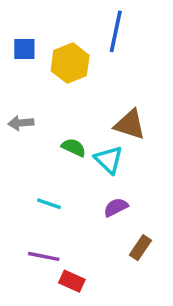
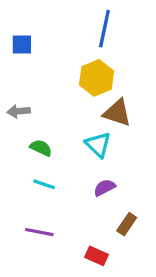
yellow hexagon: (70, 63) -> (97, 78), moved
green semicircle: (74, 147) -> (41, 148), moved
red rectangle: (72, 281) -> (97, 256), moved

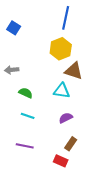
blue square: (22, 45) -> (14, 28), turned 32
cyan triangle: (98, 145) -> (62, 91), turned -36
brown rectangle: (127, 224) -> (71, 144), moved

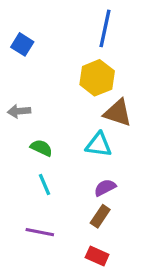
cyan line: (28, 116) -> (45, 184), turned 48
brown rectangle: (71, 144) -> (100, 216), moved

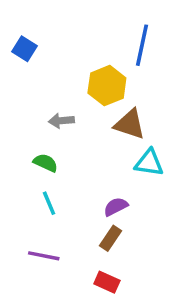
blue line: (105, 28) -> (142, 45), moved
gray arrow: (19, 111) -> (61, 121), moved
cyan triangle: (99, 145) -> (149, 163), moved

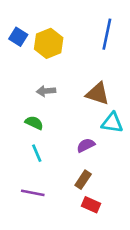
yellow hexagon: (107, 86) -> (49, 43), moved
purple semicircle: (116, 207) -> (86, 145), moved
red rectangle: (107, 282) -> (91, 205), moved

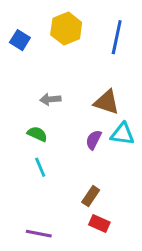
yellow hexagon: (49, 43) -> (66, 29), moved
purple semicircle: (86, 145) -> (94, 140), moved, turned -36
purple line: (33, 193) -> (39, 234), moved

